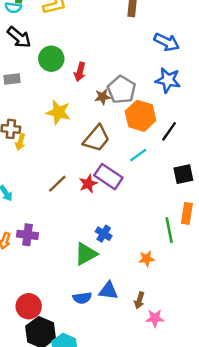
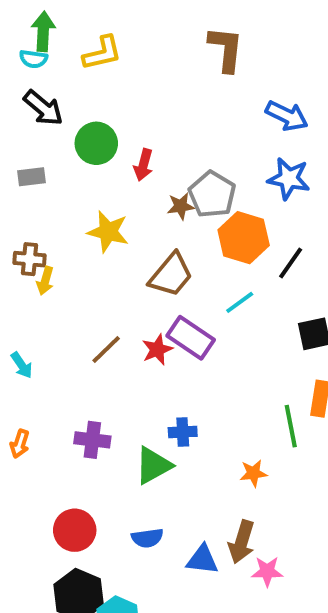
blue cross: (104, 234) -> (183, 432), turned -35
purple cross: (27, 235) -> (92, 440), moved
blue triangle: (108, 291) -> (202, 560), moved
brown arrow: (139, 300) -> (242, 542), size x1.5
red circle: (29, 306) -> (75, 530), moved

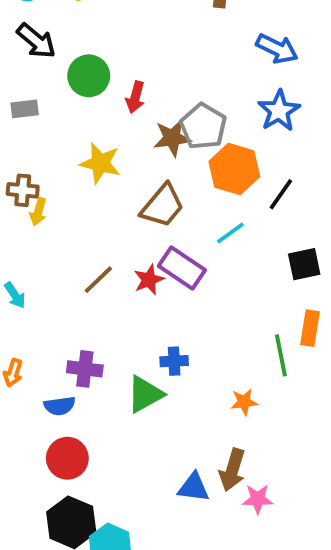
blue star: (289, 179) -> (279, 111), turned 30
brown star: (181, 206) -> (172, 138), size x1.4
blue semicircle: (147, 538) -> (60, 406), moved

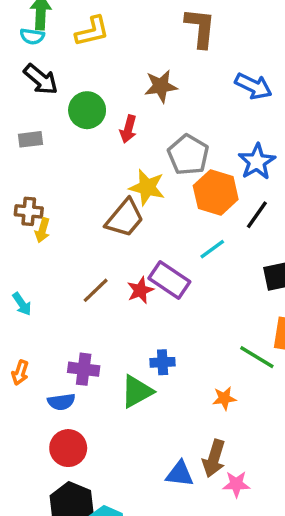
blue star: (279, 111) -> (257, 162), moved
brown star: (172, 138) -> (161, 86), moved
yellow star: (100, 163) -> (147, 187), moved
brown trapezoid: (162, 206) -> (125, 218), moved
green line: (281, 355) -> (257, 357), turned -48

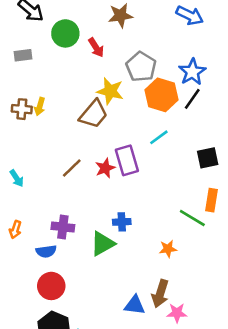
red arrow: (128, 129) -> (96, 48), turned -48
black line: (257, 215) -> (192, 99), moved
yellow arrow: (42, 230) -> (40, 107), moved
purple rectangle: (169, 280) -> (127, 160), turned 40

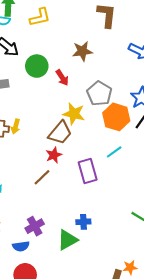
red star: (105, 168) -> (54, 155), moved
purple cross: (63, 227) -> (35, 226), turned -36
orange star: (168, 249) -> (130, 267), moved

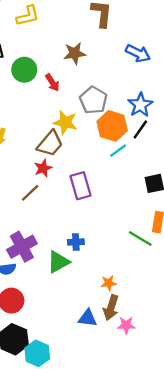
cyan line: (114, 152) -> (118, 151), moved
purple cross: (35, 226) -> (22, 247), size x1.4
orange star: (130, 267) -> (109, 283), moved

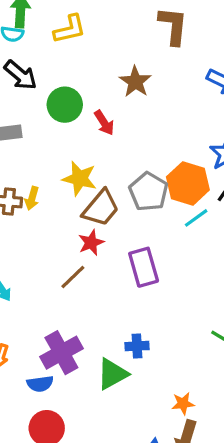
brown star: (75, 53) -> (135, 82), turned -30
gray pentagon: (93, 100) -> (149, 192), moved
yellow star: (65, 122) -> (80, 179), moved

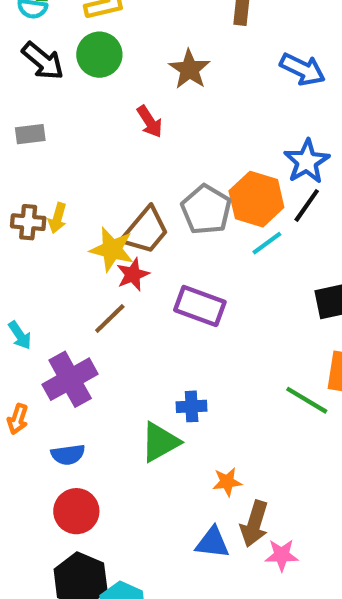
green circle: (65, 105) -> (99, 55), moved
yellow star: (80, 179) -> (112, 249), moved
purple rectangle: (144, 267) -> (200, 306), turned -54
purple cross: (61, 353) -> (70, 379), moved
orange star: (183, 403) -> (227, 482), moved

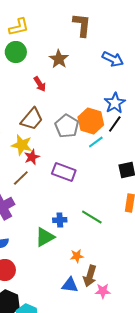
brown trapezoid: (145, 231) -> (32, 119), moved
green line: (307, 400) -> (92, 217), moved

